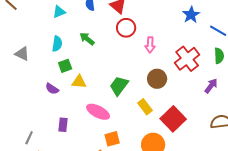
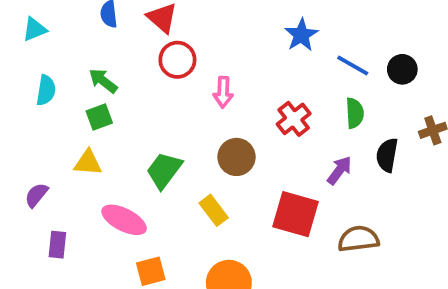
cyan triangle: (59, 12) -> (34, 29), moved
red cross: (187, 59) -> (294, 119), size x0.7
green square: (65, 66) -> (99, 117), moved
purple semicircle: (52, 89) -> (36, 195), moved, turned 96
red square: (173, 119) -> (296, 214), moved, turned -30

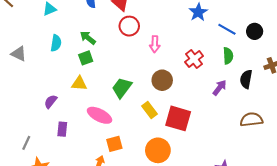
red square: (296, 214) -> (178, 118), moved
brown semicircle: (358, 239) -> (251, 120), moved

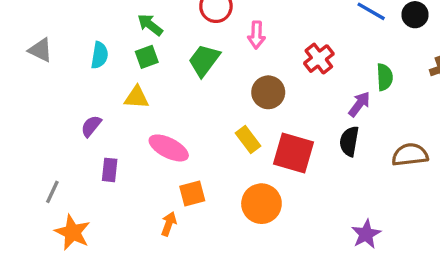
cyan semicircle: (56, 43) -> (100, 55), moved
green semicircle: (228, 56) -> (385, 77), moved
black semicircle: (246, 79) -> (349, 141), moved
green trapezoid: (122, 88) -> (204, 60), moved

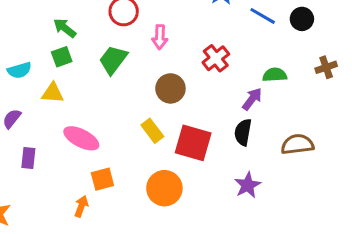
cyan semicircle: (100, 55) -> (19, 70), moved, turned 65
green semicircle: (385, 77) -> (275, 75), turned -90
purple star: (366, 234) -> (248, 185), moved

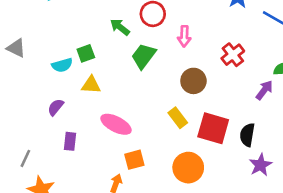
green arrow: (65, 28) -> (120, 27), moved
green square: (62, 57) -> (86, 53), moved
black semicircle: (243, 132) -> (247, 135), moved

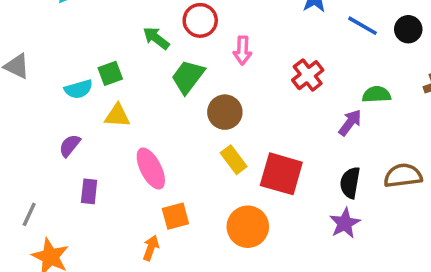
brown circle: (193, 81) -> (225, 112), moved
pink ellipse: (116, 124) -> (151, 169), turned 36
black semicircle: (247, 135) -> (350, 183), moved

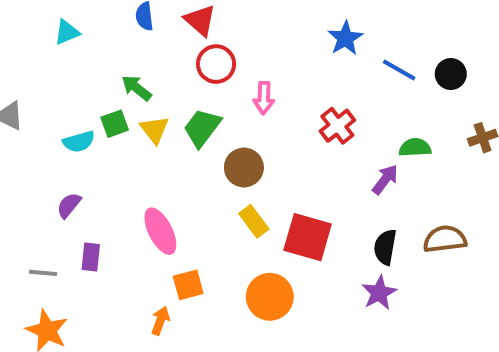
green arrow: (156, 38) -> (136, 88), moved
yellow triangle: (117, 116) -> (154, 130), moved, turned 48
gray line: (29, 214) -> (43, 273), moved, turned 70

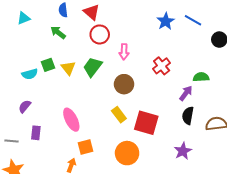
blue line: (399, 70) -> (193, 20), moved
green arrow: (136, 88) -> (58, 32), moved
brown circle: (244, 167) -> (124, 84), moved
black semicircle: (385, 247) -> (188, 116), moved

